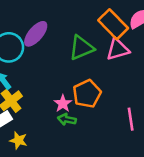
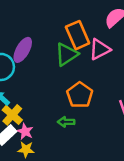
orange rectangle: (113, 24) -> (78, 35), moved, turned 32
pink star: (63, 104) -> (25, 131), moved

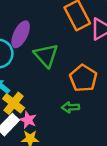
green triangle: (67, 54) -> (46, 55), moved, turned -35

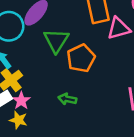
orange pentagon: (83, 78) -> (81, 58), moved

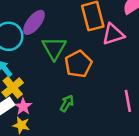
green arrow: (67, 99) -> (67, 103), turned 112

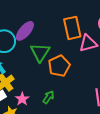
pink star: (23, 107) -> (22, 99), moved

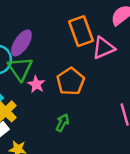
green triangle: (40, 52) -> (20, 69), moved
pink star: (22, 99) -> (36, 84), moved

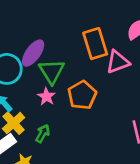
green triangle: (20, 69) -> (52, 71), moved
green arrow: (62, 123) -> (43, 134), moved

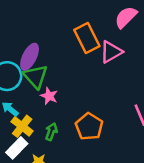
green triangle: (52, 71) -> (35, 76), moved
orange pentagon: (82, 95) -> (89, 126), moved

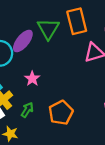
orange rectangle: (87, 38) -> (77, 21), moved
green triangle: (35, 76) -> (48, 29), moved

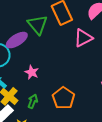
purple ellipse: (23, 41) -> (17, 40), turned 30

